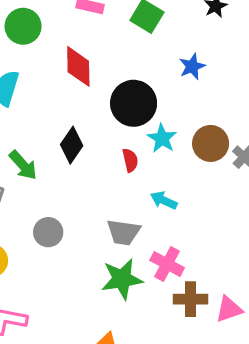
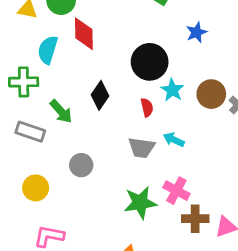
red diamond: (78, 66) -> (84, 34), moved
gray trapezoid: (124, 232) -> (142, 148), moved

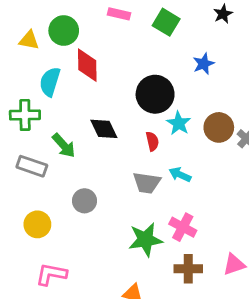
black diamond: (100, 95) -> (104, 129), turned -60
brown cross: (195, 219) -> (188, 269), moved

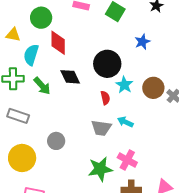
yellow triangle: (29, 40) -> (13, 35), moved
black diamond: (104, 129) -> (70, 77), moved
green arrow: (64, 145) -> (42, 86), moved
yellow circle: (37, 224) -> (22, 158), size x1.4

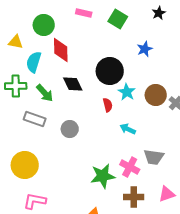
gray rectangle: (18, 116) -> (35, 119), moved
gray trapezoid: (101, 128) -> (154, 157), moved
gray circle: (56, 141) -> (70, 129), moved

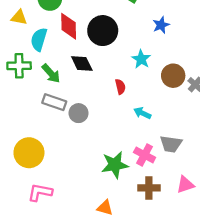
black circle: (110, 71) -> (103, 31), moved
cyan star: (127, 92) -> (141, 59), moved
gray rectangle: (35, 119) -> (54, 102), moved

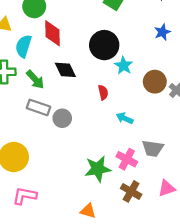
blue star: (161, 25) -> (162, 32), moved
black circle: (103, 31) -> (104, 45), moved
brown cross: (149, 188) -> (131, 191), turned 30

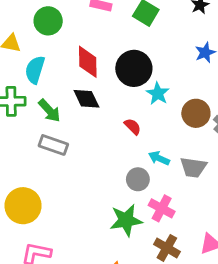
red diamond: (53, 33) -> (88, 62), moved
red semicircle: (103, 92) -> (133, 126), turned -32
gray circle: (62, 118) -> (138, 179), moved
gray trapezoid: (153, 148) -> (193, 167), moved

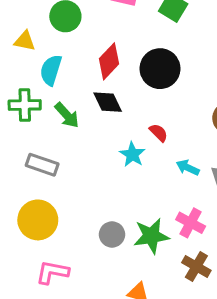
red diamond: (88, 62) -> (109, 61), turned 44
cyan star: (158, 93) -> (132, 154), moved
gray rectangle: (53, 145) -> (42, 165), moved
gray circle: (138, 179) -> (112, 234), moved

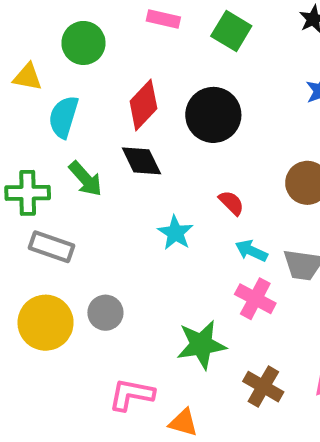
green cross: (25, 105) -> (28, 193), moved
red semicircle: (159, 133) -> (231, 203), moved
pink cross: (191, 223) -> (255, 299), moved
gray circle: (112, 234) -> (105, 313), moved
pink L-shape: (52, 272) -> (131, 395), moved

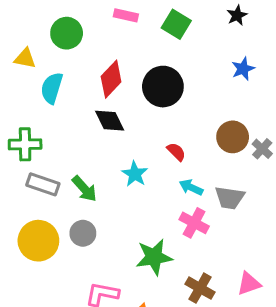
green arrow: (85, 179) -> (84, 189), moved

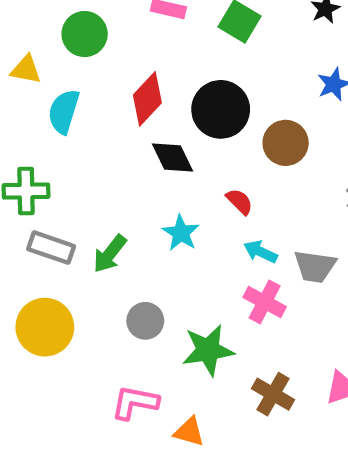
black diamond: (110, 121) -> (173, 158), moved
brown circle: (233, 137) -> (286, 143), moved
green arrow: (84, 189) -> (110, 254), turned 80
gray circle: (83, 233) -> (145, 321), moved

